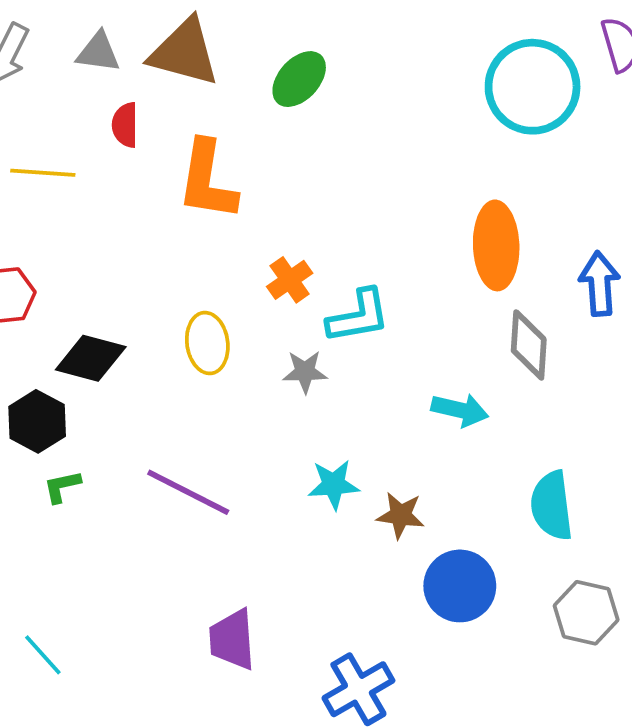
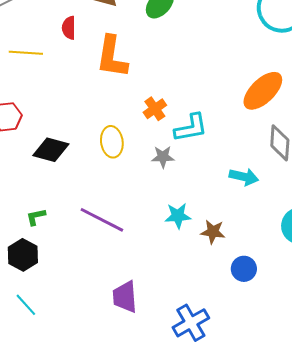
orange ellipse: (496, 245) -> (263, 91), turned 48
black hexagon: (37, 421) -> (23, 255), moved
blue circle: (460, 586) -> (244, 269), size x0.7

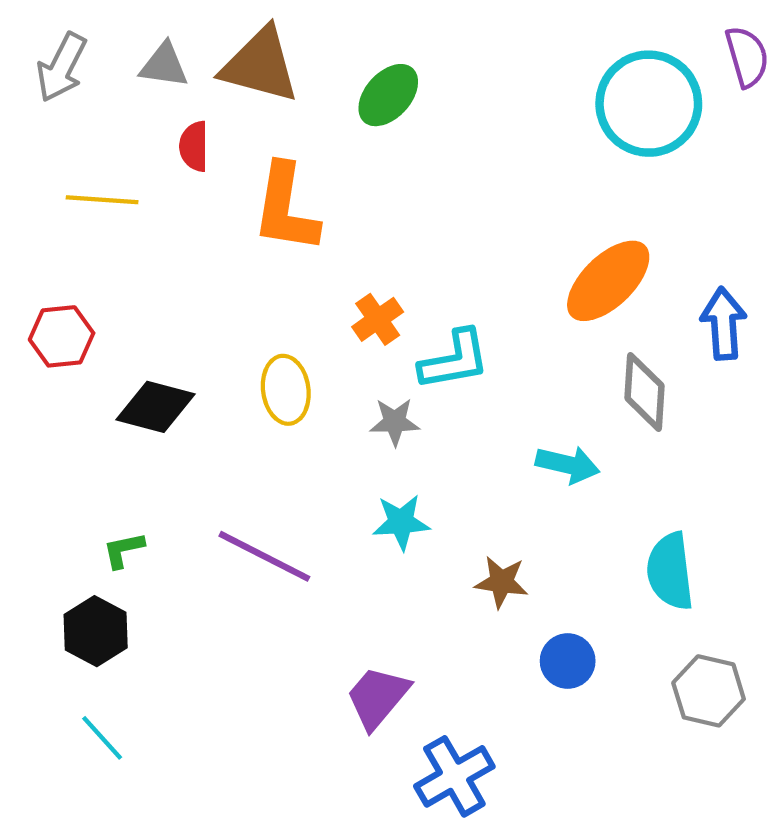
cyan star: (178, 216) -> (401, 522), moved
purple trapezoid: (125, 297) -> (378, 697), moved, turned 44

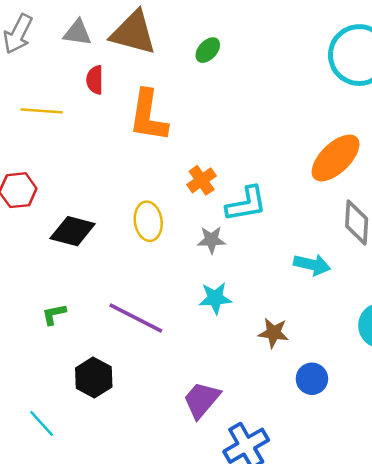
green ellipse: (388, 95) -> (208, 50), size x0.7
black hexagon: (96, 631) -> (94, 378), moved

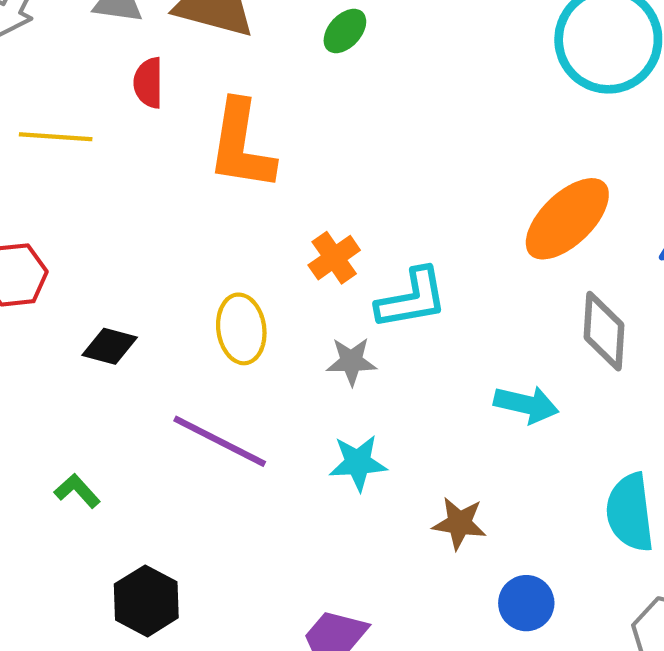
black diamond: (73, 231) -> (110, 346), size x0.7
green L-shape: (54, 314) -> (77, 491), turned 60
purple line: (136, 318) -> (220, 441), moved

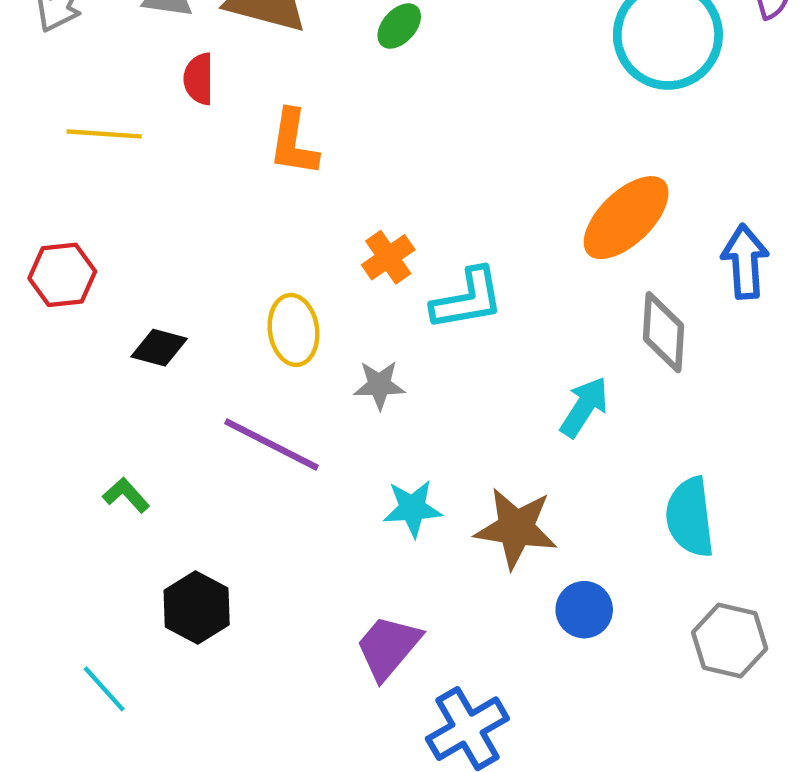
orange L-shape: (241, 145) -> (293, 143), size x0.7
gray star: (351, 361) -> (379, 385), moved
cyan arrow: (526, 404) -> (584, 407), turned -70
cyan star: (358, 463) -> (412, 508), moved
brown star: (459, 523) -> (516, 528), size x1.5

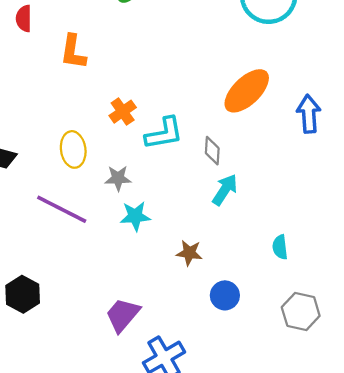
gray diamond: (664, 332) -> (212, 151), moved, size x0.7
cyan star: (412, 508) -> (135, 216), moved
cyan semicircle: (690, 517) -> (280, 247), size x0.6
brown star: (516, 528) -> (189, 253), size x0.6

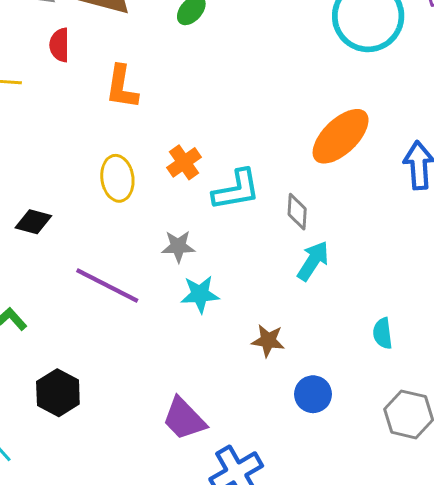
yellow ellipse: (73, 149) -> (117, 178), moved
purple trapezoid: (123, 315) -> (184, 419), turned -84

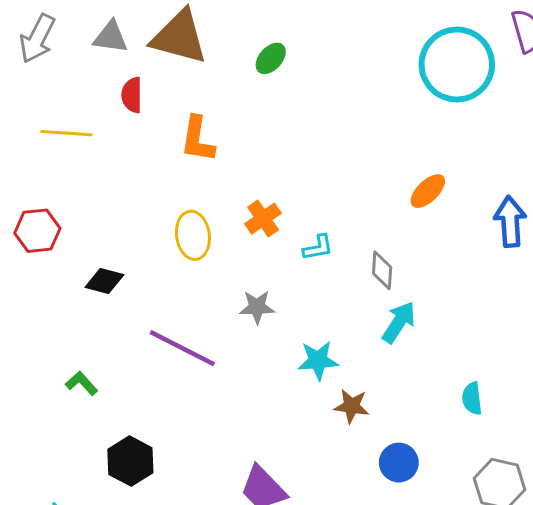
orange ellipse: (341, 136) -> (428, 191), size x0.6
cyan L-shape: (236, 190) -> (318, 248), size x0.6
cyan star: (200, 294) -> (318, 360), moved

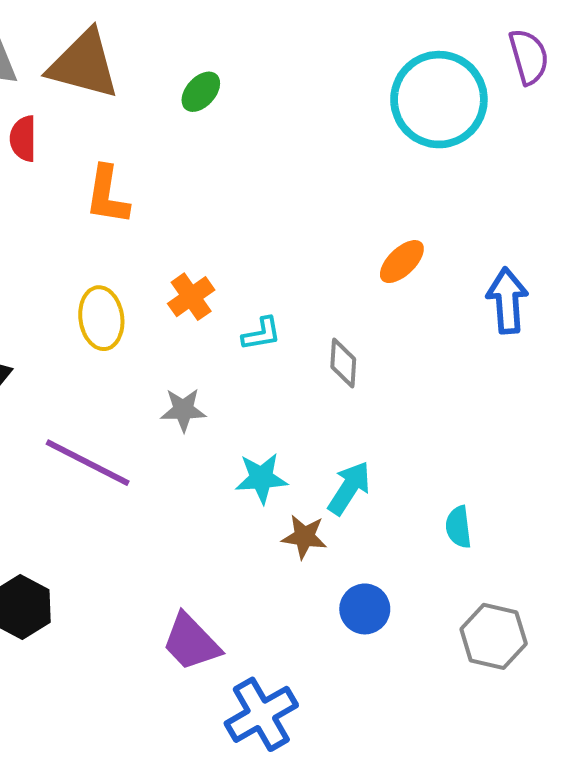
cyan arrow: (399, 322) -> (349, 488), moved

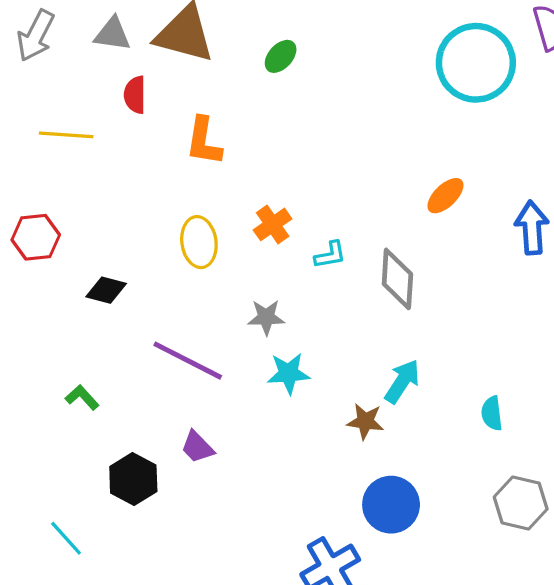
gray diamond: (343, 363) -> (397, 279), size x1.5
cyan star: (261, 478) -> (289, 373), moved
blue circle: (365, 609) -> (391, 505), moved, size x1.4
purple trapezoid: (191, 642) -> (197, 447), moved, size x0.7

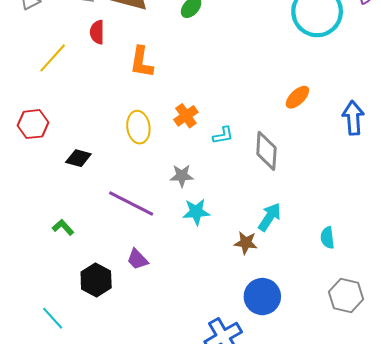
yellow line: (66, 135) -> (53, 58), turned -52

